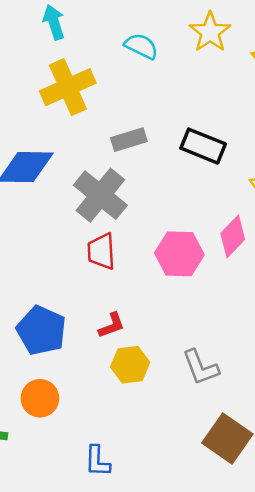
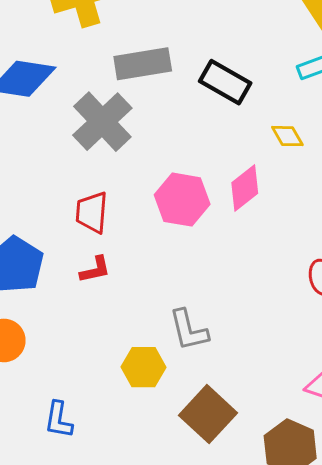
gray rectangle: (129, 140) -> (143, 64), size x1.4
red trapezoid: (101, 251) -> (92, 212), moved
yellow hexagon: (130, 365) -> (144, 367), moved

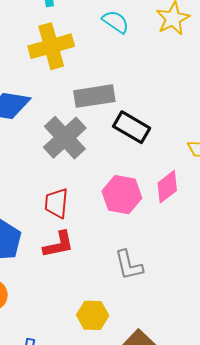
black rectangle: (225, 82) -> (132, 127), moved
red L-shape: (95, 270) -> (58, 244), size x1.4
gray L-shape: (189, 330) -> (129, 265), moved

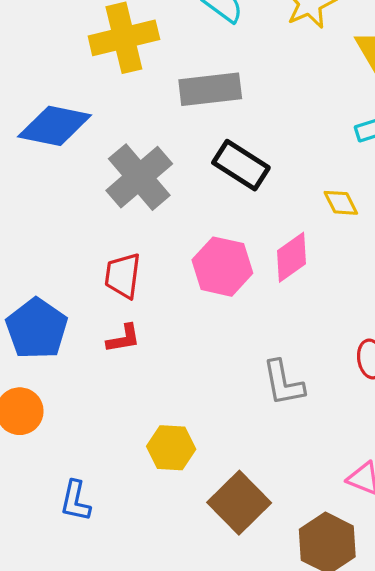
gray rectangle: (94, 96) -> (210, 89), moved
red L-shape: (58, 244) -> (123, 338), size x0.7
gray L-shape: (129, 265) -> (283, 383), moved

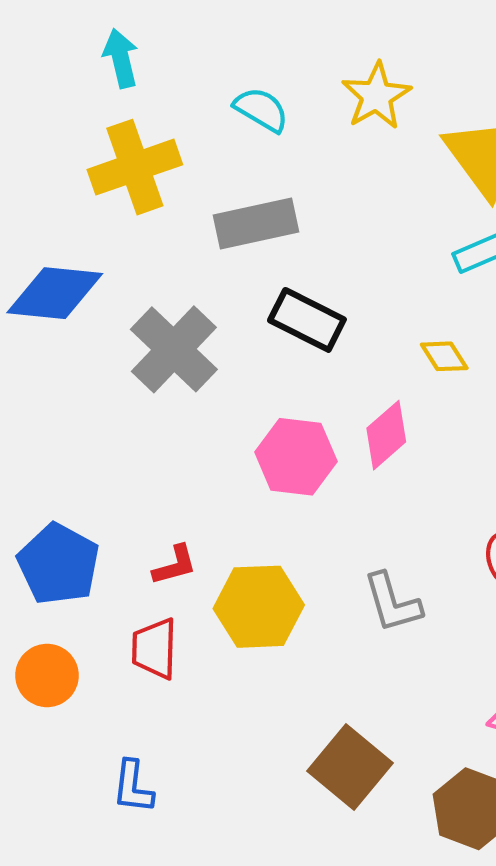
red trapezoid: (123, 276) -> (155, 649), moved
yellow hexagon: (171, 448) -> (259, 607), moved, size x1.4

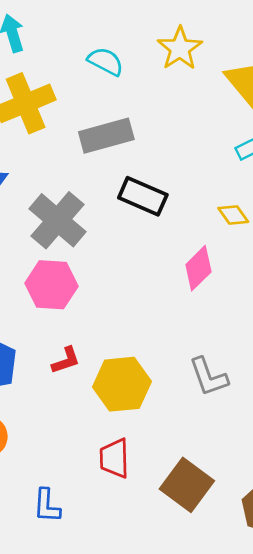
pink hexagon: (296, 457) -> (51, 285), moved
red trapezoid: (155, 649) -> (114, 458), moved

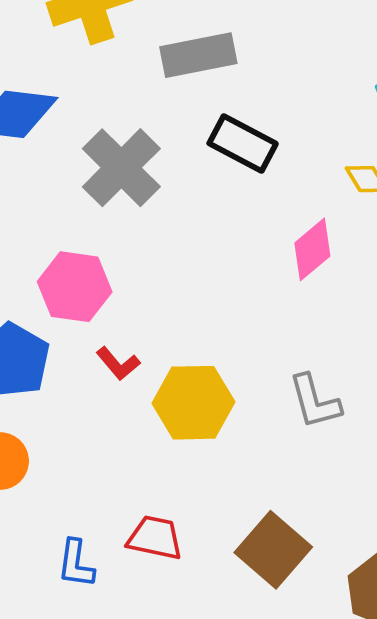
pink hexagon: (51, 285) -> (75, 287), moved
red L-shape: (66, 360) -> (118, 364), turned 64
red trapezoid: (114, 458) -> (155, 538), moved, turned 99

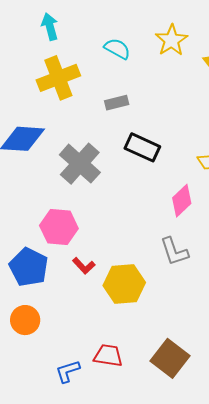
gray rectangle: (198, 55) -> (117, 103), size x0.6
gray L-shape: (315, 402) -> (174, 251), moved
blue L-shape: (76, 564) -> (68, 371), turned 68

